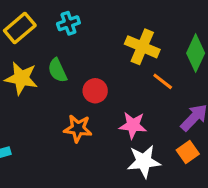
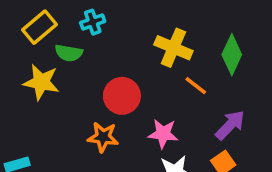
green semicircle: (57, 70) -> (69, 53), moved, turned -55
red circle: (95, 91) -> (122, 96), size x1.4

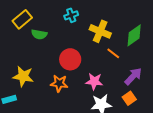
cyan cross: (93, 22) -> (71, 15), moved
green diamond: (232, 55) -> (134, 35), turned 30
yellow star: (41, 82) -> (23, 76), moved

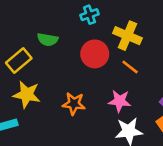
yellow rectangle: (22, 19) -> (19, 60), moved
orange line: (113, 53) -> (130, 67), moved
red circle: (70, 59) -> (95, 54), moved

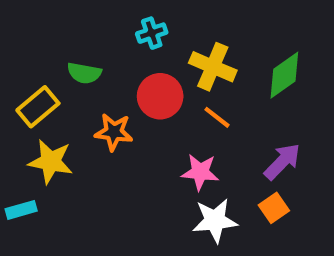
orange star: (74, 104) -> (114, 132), moved

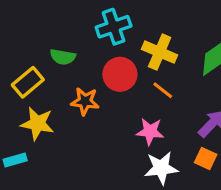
cyan cross: (152, 33) -> (114, 27), size x1.5
orange square: (274, 208) -> (206, 158), turned -30

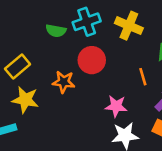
yellow cross: (160, 52) -> (129, 26), moved
green semicircle: (63, 57) -> (56, 31), moved
orange line: (163, 90) -> (143, 77), moved, turned 36

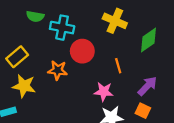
cyan cross: (87, 22) -> (62, 28), moved, turned 30
green semicircle: (56, 31) -> (35, 16), moved
orange line: (143, 77) -> (118, 66), moved

